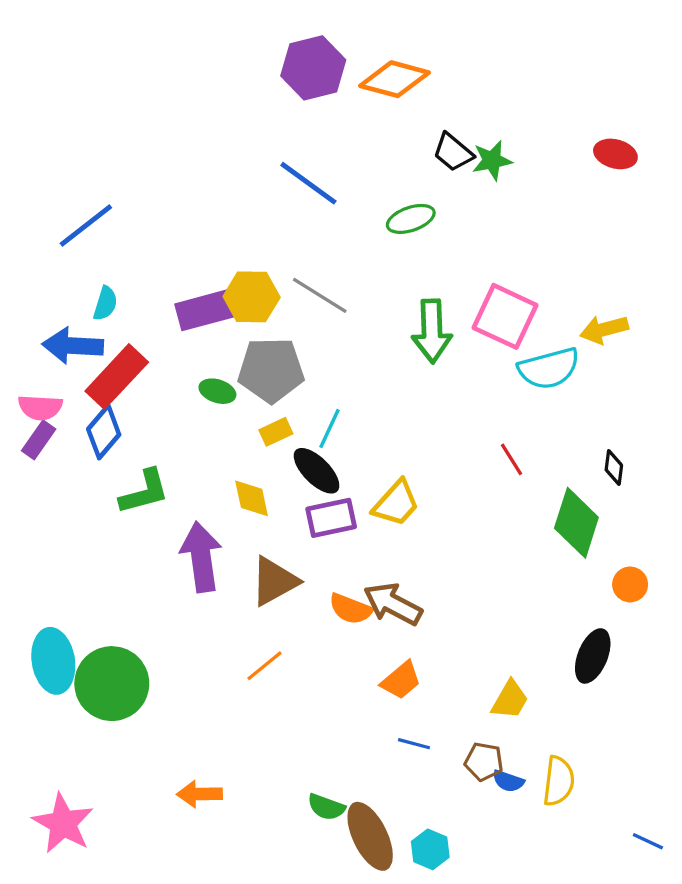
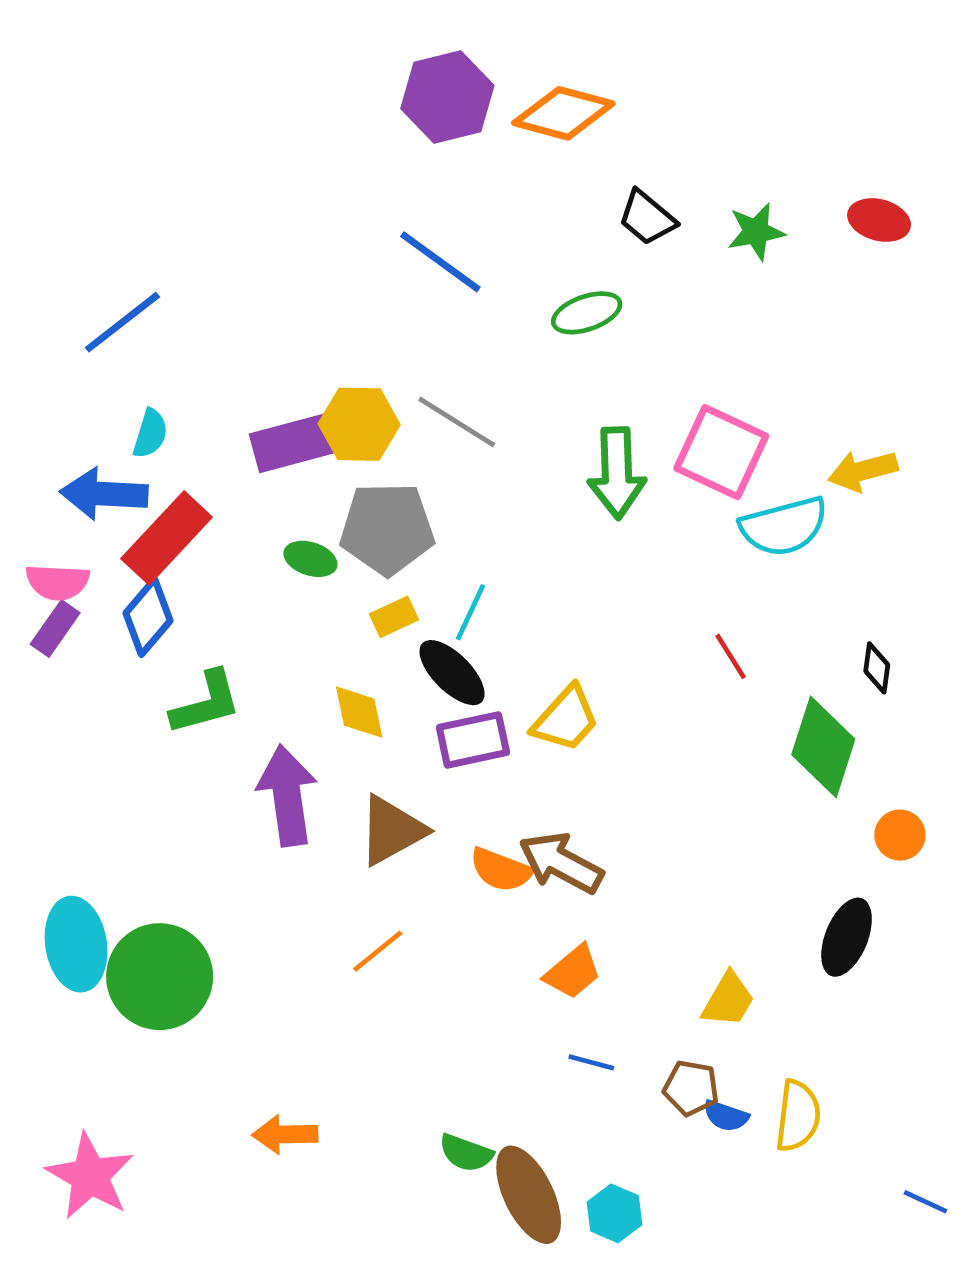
green star: (492, 160) -> (756, 232), moved

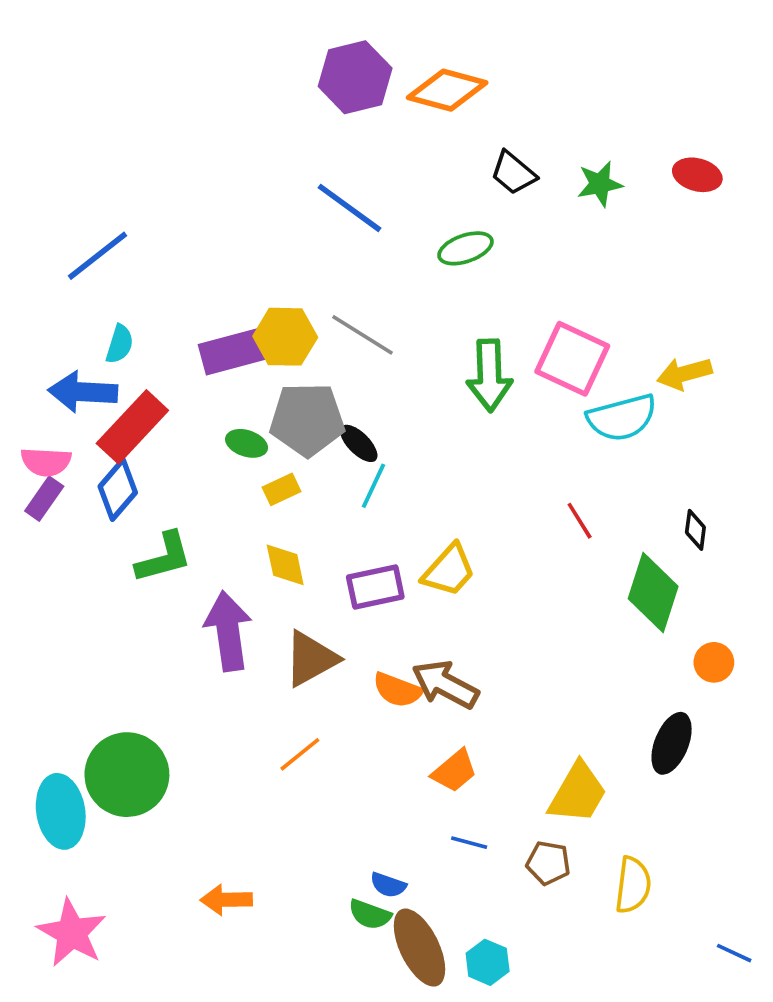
yellow rectangle: (394, 617) -> (281, 489), moved
black ellipse: (452, 673) -> (359, 443), moved, size x0.7
cyan ellipse: (76, 944) -> (61, 811), moved
yellow trapezoid: (728, 1000) -> (578, 793), size x1.4
blue semicircle: (726, 1116) -> (388, 885), moved

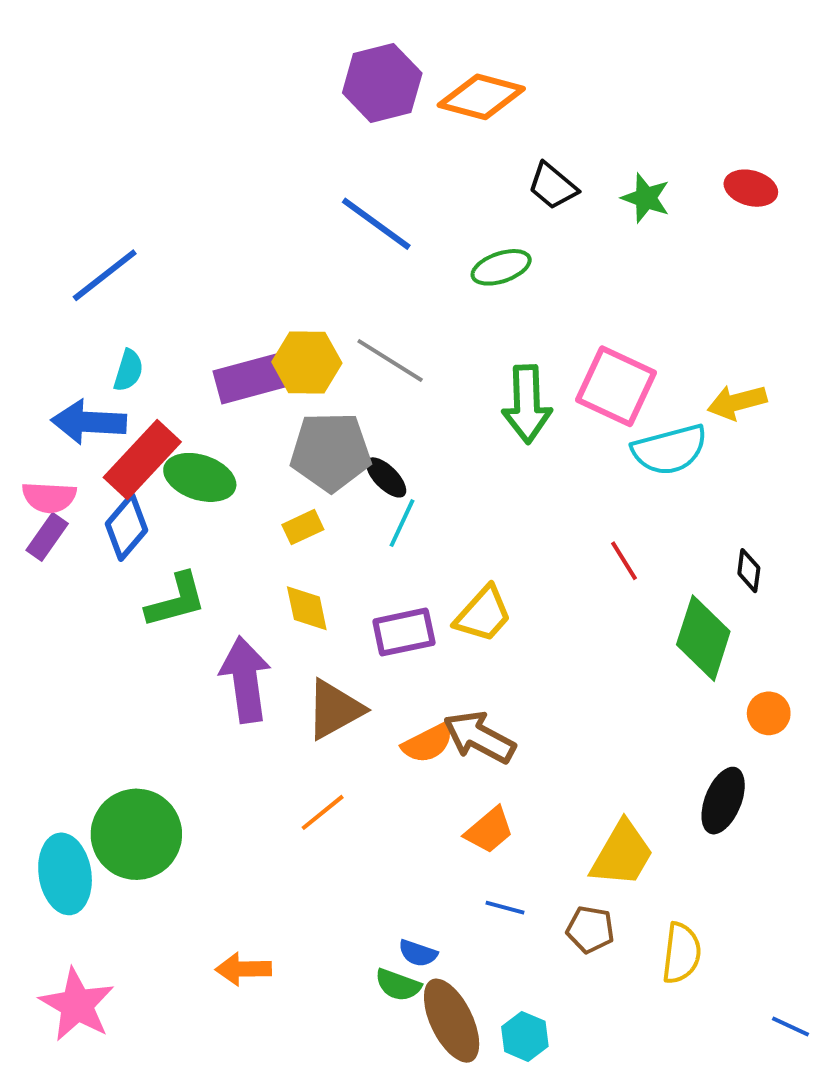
green star: (600, 184) -> (646, 198), turned 30
green ellipse: (247, 443) -> (200, 477), moved, size x1.6
orange semicircle: (397, 690) -> (428, 743), turned -48

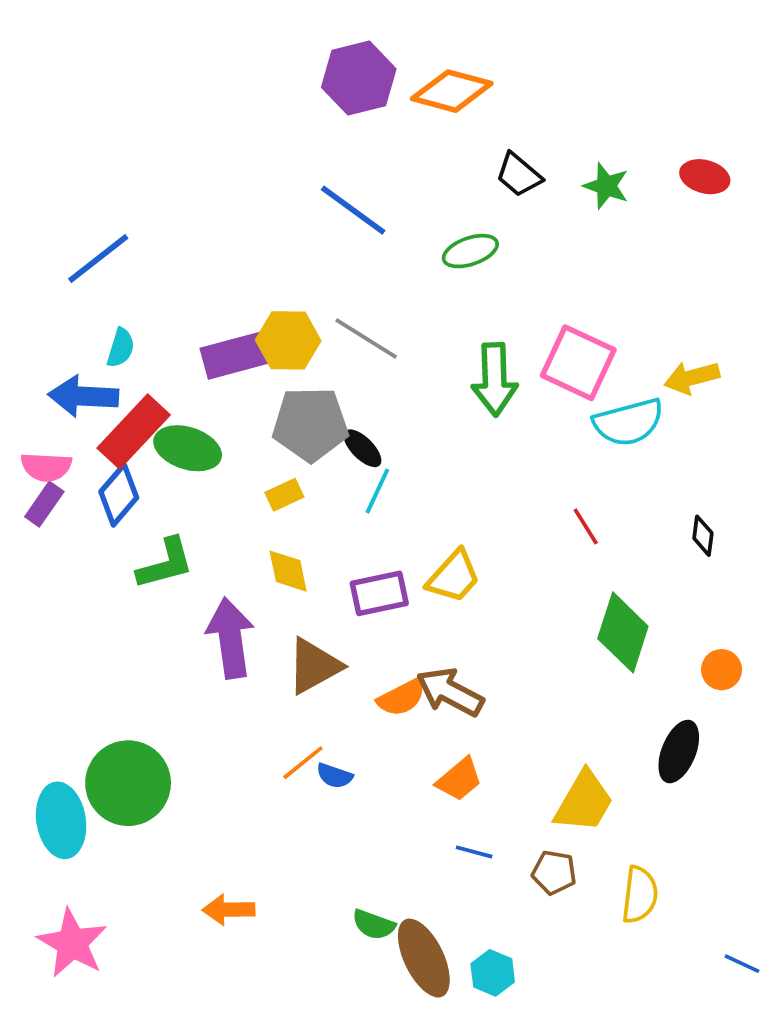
green diamond: (703, 638) -> (623, 632), moved
blue semicircle: (418, 953) -> (335, 776), moved

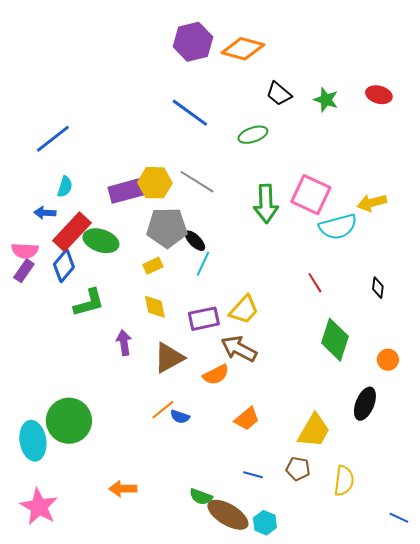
blue arrow: (83, 396) -> (45, 213), size x0.6
purple arrow: (230, 638) -> (124, 343), size x0.6
brown arrow: (450, 692) -> (239, 349), moved
blue line: (474, 852) -> (253, 475), moved
brown ellipse: (424, 958) -> (228, 515), turned -33

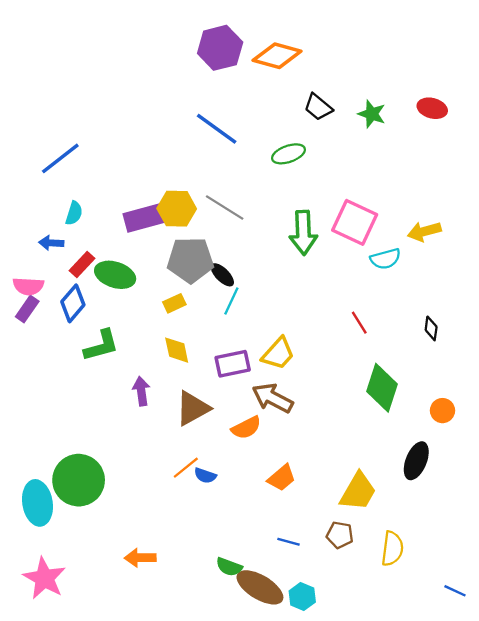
cyan semicircle: (338, 227) -> (385, 259), size x0.7
red rectangle: (72, 232) -> (82, 265), size x0.6

